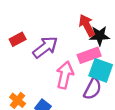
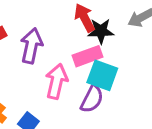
purple arrow: (45, 47) -> (31, 46), turned -40

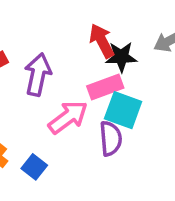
pink arrow: (57, 81) -> (68, 117), turned 40
purple semicircle: (92, 99) -> (111, 138), turned -32

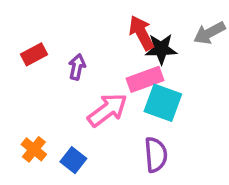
purple arrow: (38, 75) -> (77, 67), size x0.6
purple semicircle: (111, 138) -> (156, 155), moved

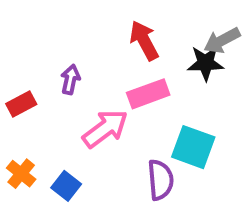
black star: (161, 49) -> (206, 63), moved
red rectangle: (34, 54) -> (21, 104), moved
cyan square: (163, 103) -> (193, 147), moved

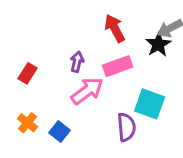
black star: (206, 63) -> (158, 44), turned -30
purple arrow: (70, 79) -> (77, 62), moved
red rectangle: (21, 104) -> (28, 73), turned -30

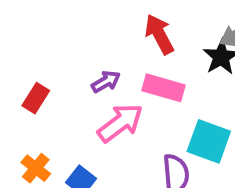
purple arrow: (77, 62) -> (106, 82), turned 48
pink rectangle: (118, 66) -> (163, 88), turned 36

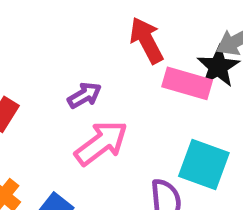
pink rectangle: (163, 88) -> (187, 83), moved

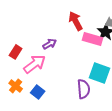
pink arrow: (101, 143) -> (35, 64), moved

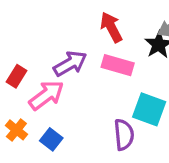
pink rectangle: (93, 39) -> (118, 65), moved
purple arrow: (50, 44) -> (70, 64), size x1.5

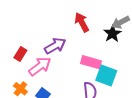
pink rectangle: (118, 65) -> (91, 62), moved

